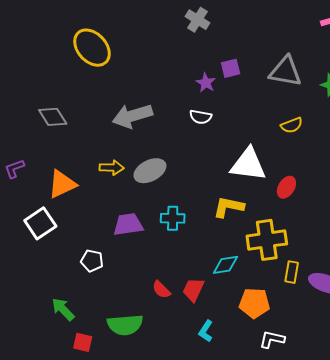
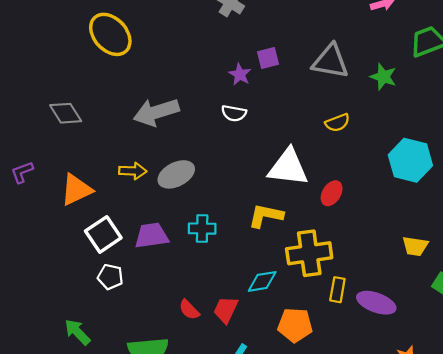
white square: (40, 223) -> (103, 234), moved

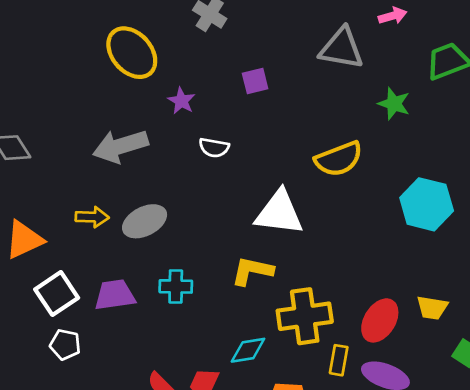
yellow ellipse: (110, 34) -> (132, 53), moved
gray triangle: (330, 61) -> (342, 48), moved
purple star: (240, 74) -> (181, 101), moved
yellow semicircle: (337, 123) -> (339, 159), size x1.6
red ellipse: (332, 193) -> (380, 320), moved, size x1.4

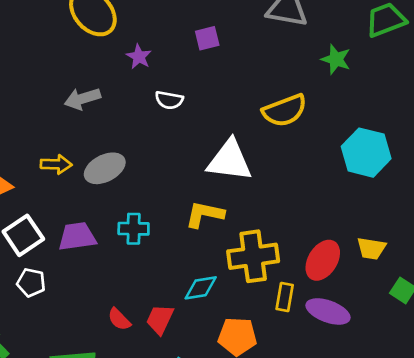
gray arrow: (120, 146) -> (82, 99), size x0.7

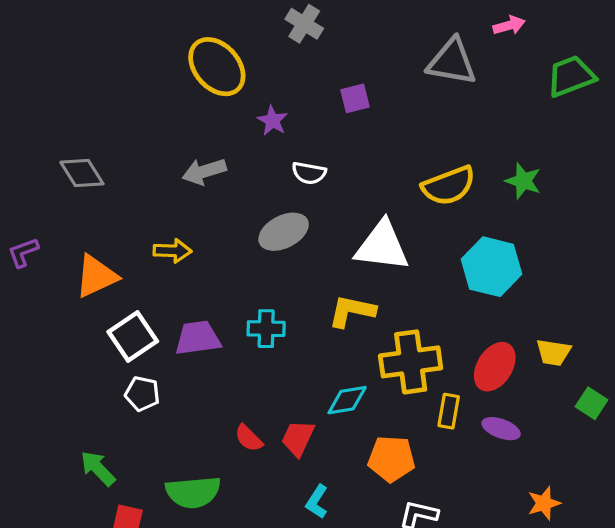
green star: (336, 59) -> (523, 181), moved
cyan hexagon: (366, 153) -> (492, 267), moved
gray ellipse: (105, 168) -> (284, 232), moved
purple ellipse: (328, 311) -> (501, 429), size x0.7

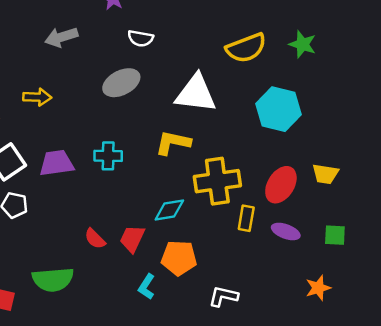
green square: (592, 403) -> (335, 235), moved, turned -30
orange pentagon: (392, 459) -> (179, 258), moved

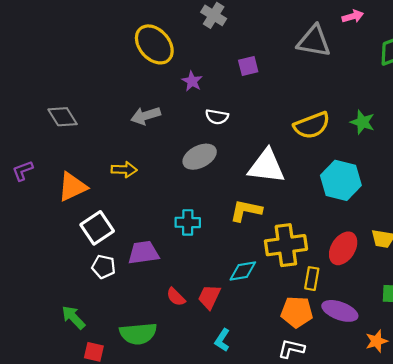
purple trapezoid: (57, 163) -> (143, 253), moved
purple ellipse: (286, 231) -> (340, 311), moved, size x1.4
orange pentagon: (179, 258) -> (297, 312), moved

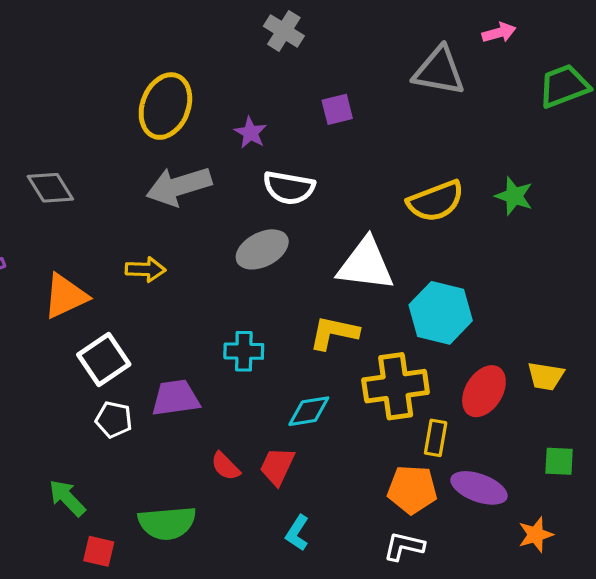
yellow ellipse: (154, 44) -> (165, 106), moved, turned 63
gray arrow: (146, 116) -> (179, 186), size x1.4
white semicircle: (217, 117) -> (289, 188), size x1.4
cyan hexagon: (341, 180) -> (441, 313), moved
cyan diamond: (243, 271) -> (309, 411), moved

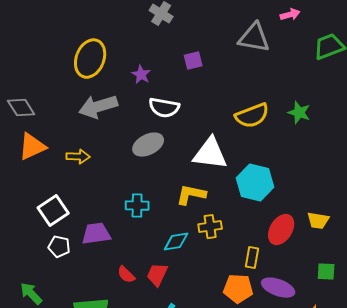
orange triangle: (65, 296) -> (32, 147), moved
yellow cross: (396, 386) -> (210, 227), moved, size x0.6

